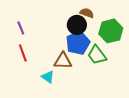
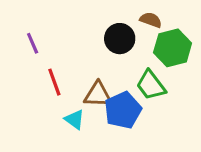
brown semicircle: (87, 13) -> (151, 20), moved
blue pentagon: (78, 43) -> (123, 110), moved
red line: (23, 53) -> (54, 82), moved

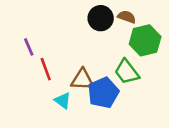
black circle: (120, 39) -> (101, 18), moved
purple line: (33, 43) -> (29, 47), moved

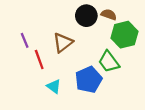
brown triangle: (82, 80) -> (63, 43), moved, turned -40

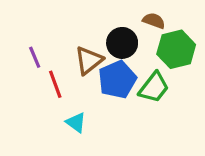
black circle: (86, 16) -> (122, 43), moved
green trapezoid: (109, 62) -> (154, 87), turned -105
blue pentagon: (89, 80) -> (117, 79), moved

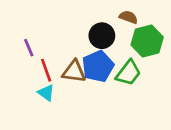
brown triangle: (89, 60) -> (74, 72), moved, turned 45
cyan triangle: (76, 122) -> (46, 93), moved

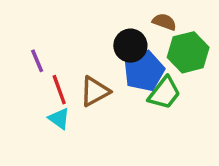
blue pentagon: (98, 66) -> (144, 71), moved
brown triangle: (74, 72) -> (95, 91), turned -35

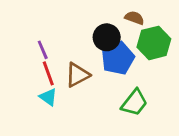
purple line: (37, 61) -> (43, 50), moved
green trapezoid: (164, 93) -> (134, 103), moved

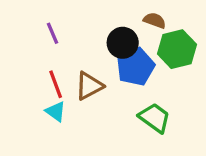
purple line: (43, 50) -> (52, 33), moved
green trapezoid: (134, 103) -> (155, 118), turned -92

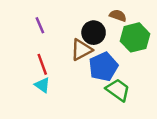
blue pentagon: (135, 67) -> (103, 67), moved
brown triangle: (89, 86) -> (81, 50), moved

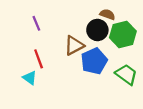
black circle: (94, 33) -> (97, 30), moved
cyan triangle: (42, 85) -> (30, 78), moved
green trapezoid: (118, 90) -> (126, 74), moved

